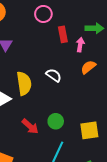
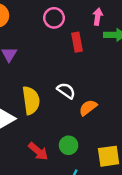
pink arrow: (80, 45) -> (98, 17), moved
orange semicircle: (88, 67) -> (88, 108), moved

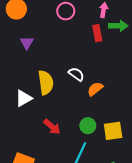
red rectangle: (77, 42) -> (97, 33), moved
green circle: (69, 145) -> (88, 126), moved

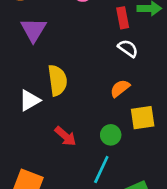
purple triangle: (27, 43) -> (33, 30), size x1.5
white semicircle: (76, 74) -> (128, 48), moved
yellow square: (113, 131) -> (143, 118), moved

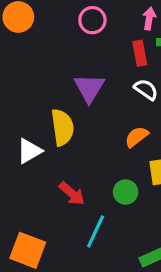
purple triangle: (33, 30) -> (89, 88), moved
cyan line: (101, 169) -> (96, 231), moved

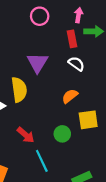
cyan line: (96, 231) -> (42, 161), turned -50

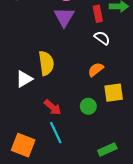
purple triangle: (37, 63) -> (64, 17), moved
cyan line: (42, 161) -> (56, 133), moved

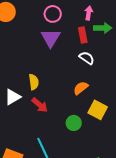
yellow semicircle: (46, 63) -> (34, 82), size x0.7
yellow square: (114, 93) -> (98, 110), turned 36
red arrow: (53, 107) -> (40, 105), moved

